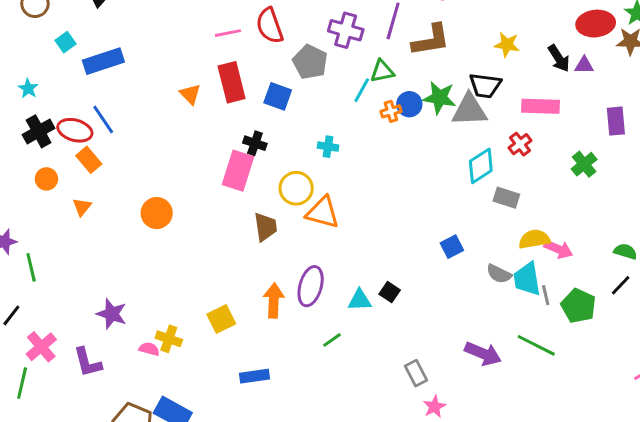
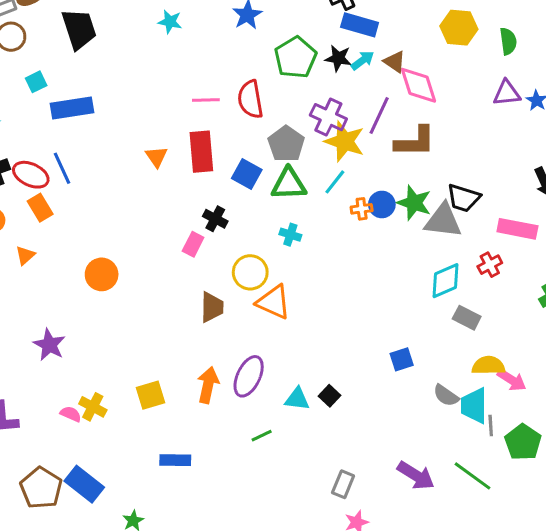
yellow star: (507, 45) -> (345, 141), moved, size x1.5
green triangle: (382, 71) -> (289, 184), moved, size x1.4
pink rectangle: (238, 171) -> (193, 244), size x0.6
purple star: (112, 314) -> (49, 345), moved
gray rectangle: (416, 373) -> (343, 484), turned 40

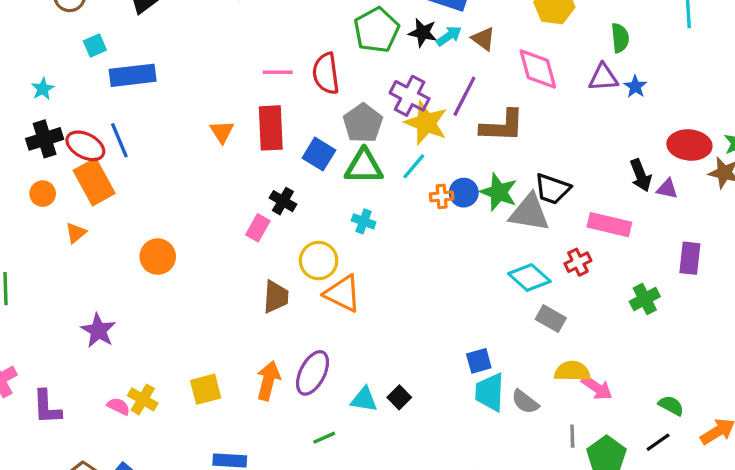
green semicircle: (508, 41) -> (620, 38), moved
pink diamond: (419, 85) -> (538, 69), moved
orange rectangle: (40, 208) -> (94, 182), size x1.5
cyan diamond: (445, 281) -> (529, 278), turned 63
cyan trapezoid: (474, 406) -> (490, 392), moved

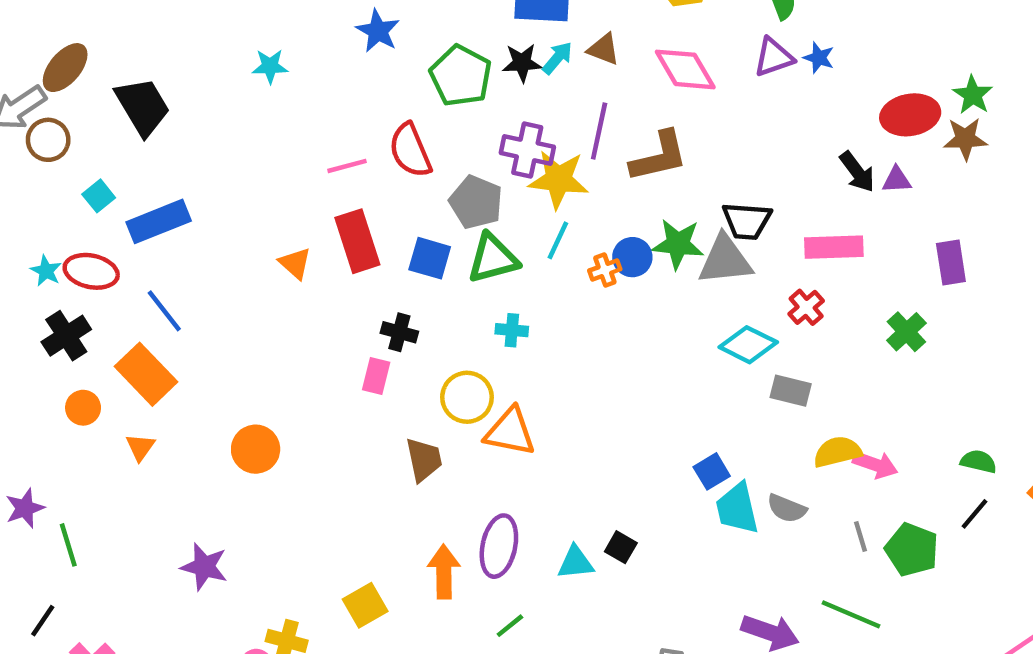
red ellipse: (85, 146) -> (91, 271), moved
green line: (324, 438) -> (510, 626), moved

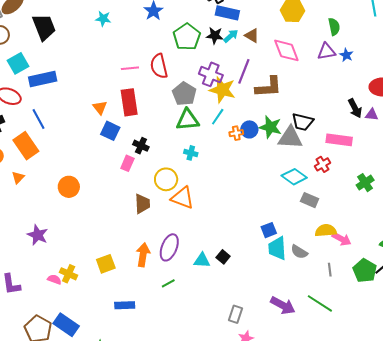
cyan square: (99, 196) -> (18, 63), size x1.5
blue square: (430, 258) -> (110, 131), moved
green pentagon: (912, 550) -> (365, 271), moved

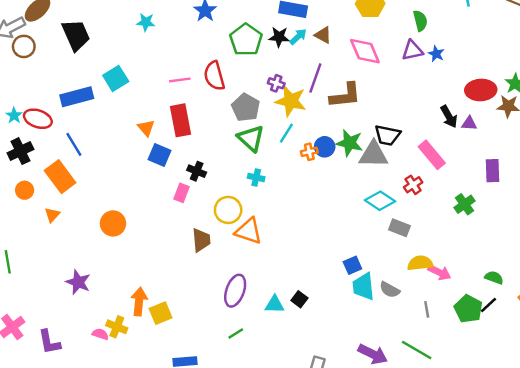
cyan square: (18, 63) -> (116, 78), moved
purple cross: (211, 74) -> (276, 83), size x0.6
green triangle: (188, 120) -> (251, 138), turned 50
pink rectangle: (339, 140) -> (432, 155), turned 45
orange arrow: (143, 255) -> (139, 302), moved

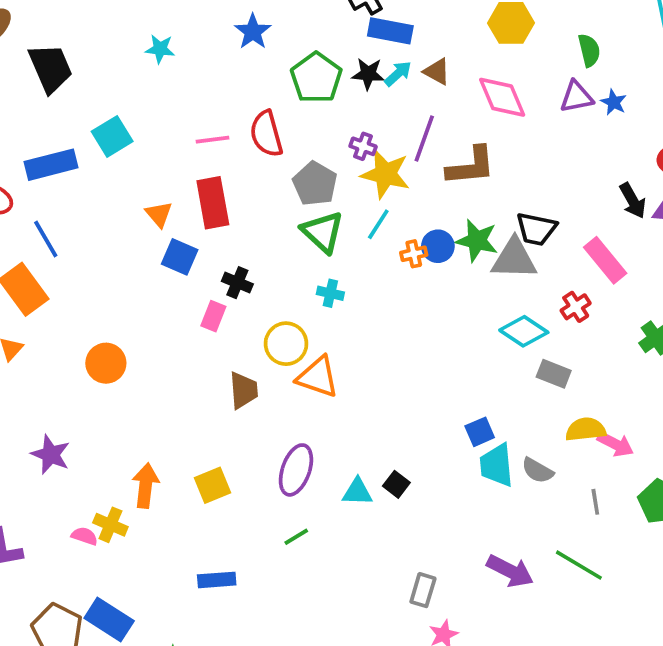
yellow square: (161, 313) -> (212, 485), moved

